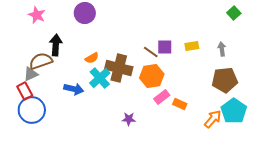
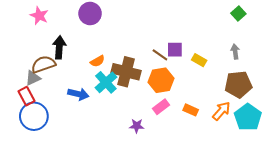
green square: (234, 13) -> (238, 14), moved
yellow rectangle: (192, 46) -> (199, 60), moved, turned 40
pink rectangle: (162, 97) -> (161, 107), moved
orange arrow: (213, 119) -> (221, 111), moved

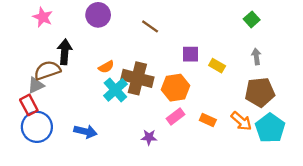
green square: (238, 14) -> (252, 19), moved
brown line: (160, 55) -> (150, 26), moved
blue arrow: (78, 94) -> (85, 132), moved
orange arrow: (221, 111) -> (241, 121), turned 90

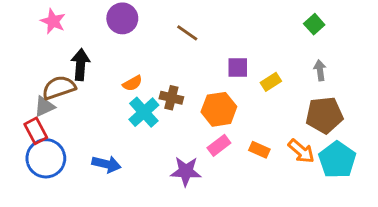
yellow rectangle: (217, 66) -> (271, 82), turned -63
brown cross: (137, 78) -> (171, 98), size x0.6
purple star: (149, 137) -> (186, 171), size x1.5

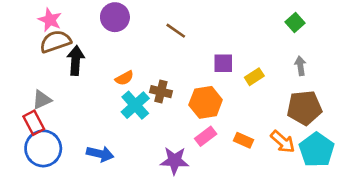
brown semicircle: (59, 88) -> (55, 42), moved

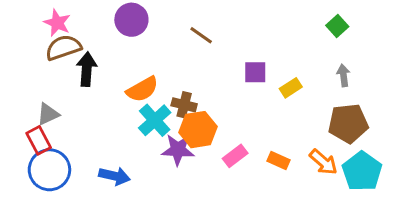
orange semicircle: (124, 78) -> (142, 89), size x1.5
orange hexagon: (206, 102) -> (198, 130), moved
purple star: (174, 161) -> (178, 150), moved

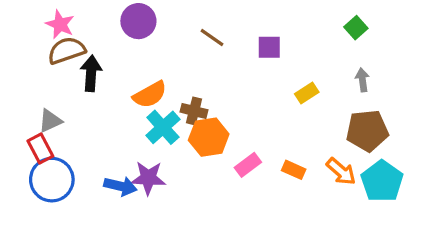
purple square: (255, 72) -> (269, 47), moved
purple star: (178, 150) -> (148, 178), moved

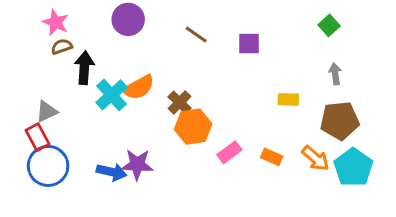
brown semicircle: (67, 50) -> (62, 47), size x0.6
yellow rectangle: (307, 93) -> (288, 99), moved, turned 35
brown cross: (194, 111) -> (180, 102), turned 30
cyan cross: (163, 127) -> (112, 95), moved

